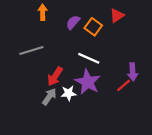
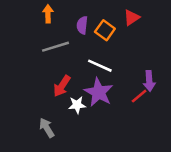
purple semicircle: (73, 22) -> (82, 25), turned -35
gray line: (31, 50) -> (56, 47), moved
gray arrow: (49, 97) -> (47, 128), moved, turned -66

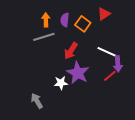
orange arrow: (48, 14) -> (46, 20), moved
white line: (100, 66) -> (107, 52), moved
red arrow: (62, 86) -> (71, 51), moved

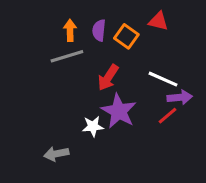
red triangle: (104, 14) -> (158, 21), turned 48
purple arrow: (118, 64) -> (180, 97), turned -91
gray arrow: (37, 101) -> (56, 154), turned -70

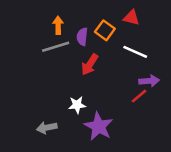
purple semicircle: (99, 30) -> (82, 37), moved
white line: (163, 79) -> (135, 52), moved
purple star: (119, 111) -> (99, 126), moved

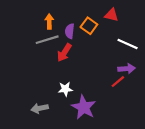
white line: (135, 52) -> (128, 44), moved
red arrow: (90, 64) -> (64, 53), moved

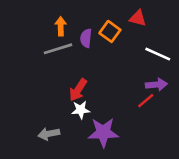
red arrow: (64, 53) -> (78, 90), moved
purple star: (84, 107) -> (103, 132), turned -30

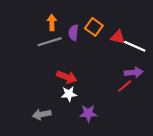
red triangle: (138, 18) -> (118, 37), moved
red arrow: (78, 90) -> (67, 77), turned -102
purple star: (103, 132) -> (88, 113), size x0.7

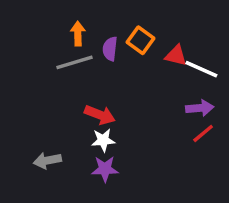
red line: (125, 86) -> (203, 133), moved
purple star: (88, 113) -> (105, 169), moved
gray arrow: (42, 114) -> (47, 160), moved

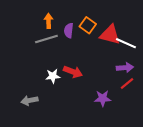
red triangle: (176, 56) -> (110, 35), size x1.5
red arrow: (100, 115) -> (73, 72), moved
white star: (103, 140) -> (53, 76), moved
purple star: (105, 169) -> (103, 98), moved

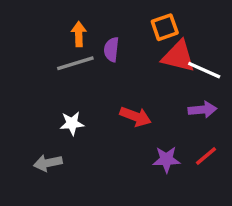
orange square: (88, 25) -> (165, 27), moved, turned 35
red arrow: (73, 72) -> (135, 117), moved
white star: (53, 76) -> (72, 123), moved
red line: (127, 83) -> (206, 156), moved

